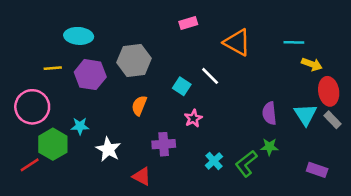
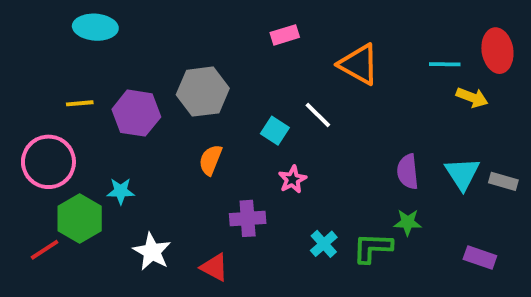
cyan ellipse: (79, 36) -> (95, 27), moved
red ellipse: (329, 91) -> (497, 51), moved
gray rectangle: (333, 120) -> (503, 181), turned -30
white star: (108, 149) -> (152, 252), moved
green L-shape: (246, 164) -> (373, 248), turned 40

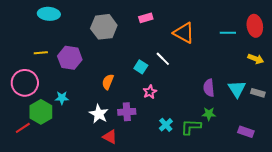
gray hexagon: (203, 92) -> (104, 27), moved
yellow arrow: (472, 97) -> (256, 59), moved
white star: (152, 252) -> (99, 114), moved

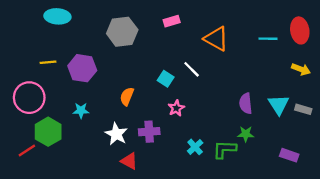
cyan star: (62, 98) -> (81, 110), moved

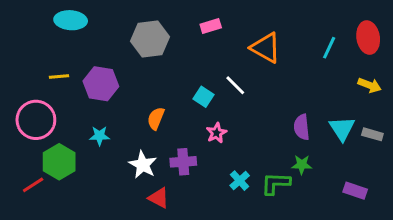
cyan line: (268, 39) -> (329, 48), turned -66

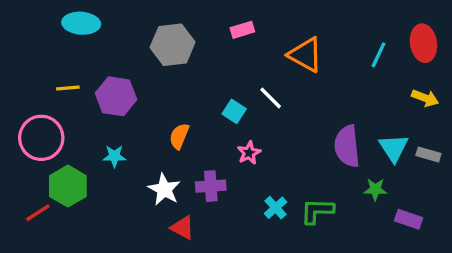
purple semicircle: (302, 127) -> (347, 146), size x1.4
green star: (302, 165) -> (375, 189), moved

